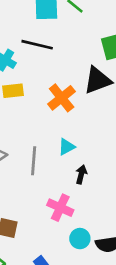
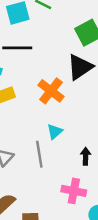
cyan triangle: (66, 147) -> (55, 132), moved

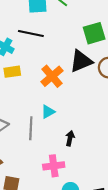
pink cross: (74, 191) -> (54, 166), turned -30

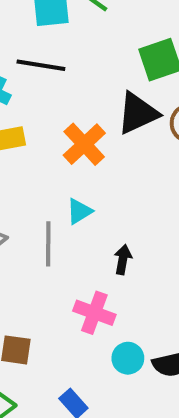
pink cross: (54, 166) -> (94, 313), turned 30

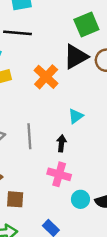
cyan triangle: (79, 211) -> (76, 116), moved
black arrow: (123, 260) -> (61, 143), moved

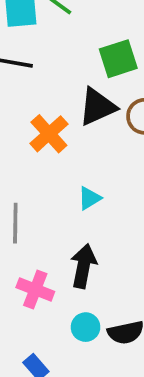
black arrow: (61, 143) -> (83, 266), moved, size x1.6
pink cross: (59, 174) -> (35, 289), moved

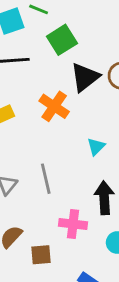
green square: (118, 59) -> (62, 40), moved

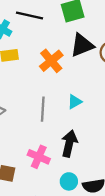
gray line: (46, 179) -> (43, 109), moved

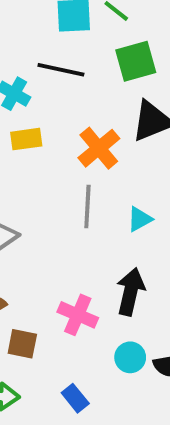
gray line: (43, 109) -> (87, 207), moved

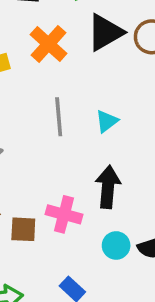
orange cross: (99, 148) -> (49, 44), moved
brown square: (22, 344) -> (23, 229), moved

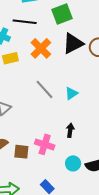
gray line: (59, 117) -> (44, 89), turned -40
black arrow: (108, 187) -> (70, 130), size x0.6

